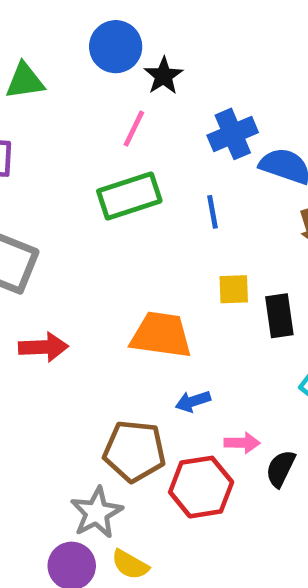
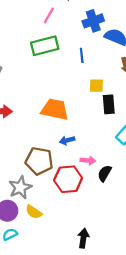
yellow square: (234, 289) -> (96, 86), moved

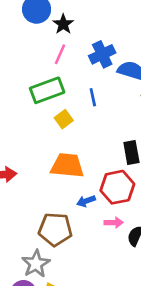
pink line: (49, 15) -> (60, 54), moved
yellow square: (96, 86) -> (64, 119), moved, turned -32
red hexagon: (68, 179) -> (117, 187), moved

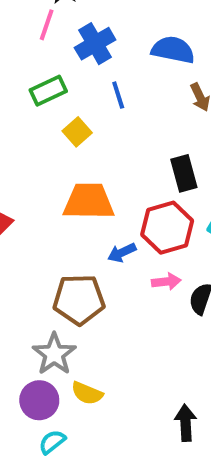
pink line: (60, 54) -> (47, 25), moved
blue cross: (102, 54) -> (95, 44), moved
green rectangle: (47, 90) -> (48, 91), size x0.7

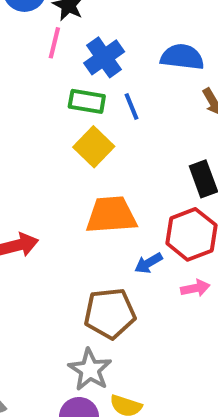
green rectangle: (48, 91) -> (87, 101), moved, turned 40
yellow square: (77, 132) -> (94, 147), size x1.4

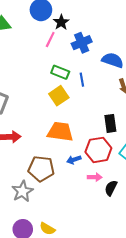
blue cross: (104, 57) -> (82, 43), moved
brown pentagon: (110, 313) -> (41, 169), moved
gray star: (90, 370) -> (23, 191), moved

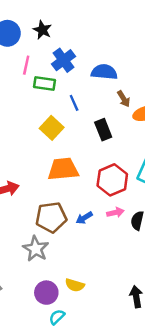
black star: (61, 22) -> (42, 30), moved
green rectangle: (60, 72) -> (45, 84), moved
black rectangle: (110, 123) -> (103, 130), moved
blue arrow: (74, 160) -> (84, 218), moved

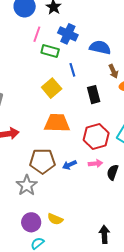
blue cross: (63, 60) -> (68, 34), turned -36

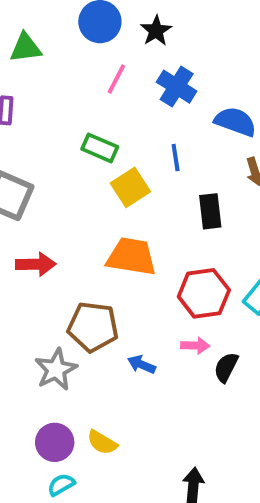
green rectangle: (50, 51) -> (100, 148), moved
blue arrow: (69, 165) -> (142, 364), moved, turned 40

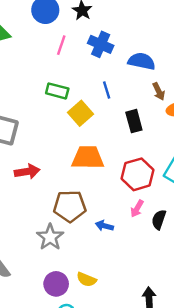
pink arrow: (195, 346) -> (137, 209), turned 126

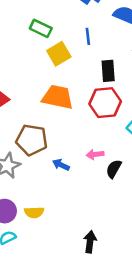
red hexagon: (138, 174) -> (105, 103), moved
pink arrow: (137, 209) -> (95, 154), turned 42
yellow semicircle: (86, 279) -> (34, 212), turned -36

